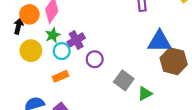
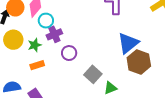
green star: (53, 35) -> (35, 45), moved
blue triangle: (160, 41) -> (128, 43), turned -45
cyan circle: (62, 51) -> (46, 21), moved

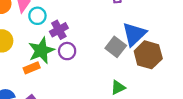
purple cross: (54, 34) -> (59, 30), moved
green star: (35, 45) -> (41, 50), moved, size x1.6
gray square: (93, 74) -> (116, 47), moved

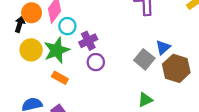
blue triangle: (134, 34) -> (163, 47), size x0.6
green star: (41, 50) -> (57, 50), moved
orange rectangle: (32, 68) -> (60, 78), turned 49

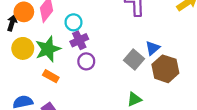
cyan circle: (67, 26) -> (73, 22), moved

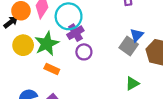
cyan circle: (73, 22) -> (69, 16), size x1.6
black arrow: (12, 23) -> (11, 22), turned 40
blue triangle: (153, 48) -> (137, 35), moved

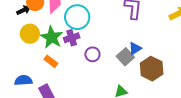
purple cross: (75, 33) -> (72, 38), moved
green star: (47, 44) -> (52, 37), turned -30
purple circle: (84, 52) -> (92, 54), moved

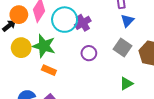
purple cross: (72, 38) -> (83, 23), moved
blue triangle: (135, 48) -> (127, 21), moved

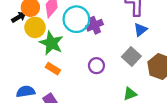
yellow circle: (21, 48) -> (35, 27), moved
purple circle: (89, 53) -> (96, 66), moved

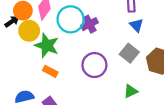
blue triangle: (140, 30) -> (137, 25), turned -32
purple circle: (96, 66) -> (94, 65), size x1.5

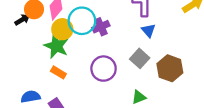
yellow circle: (29, 31) -> (62, 29), moved

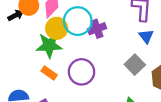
green star: (56, 46) -> (49, 45), turned -30
purple circle: (104, 69) -> (82, 72), moved

